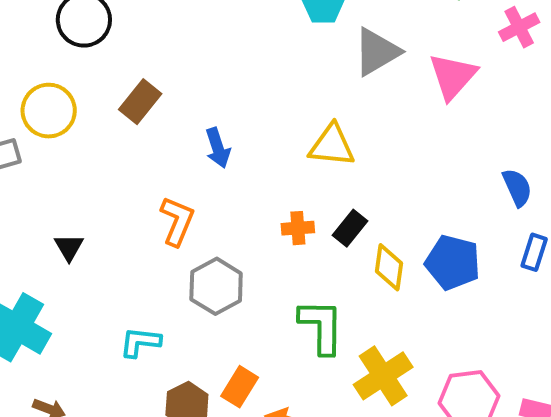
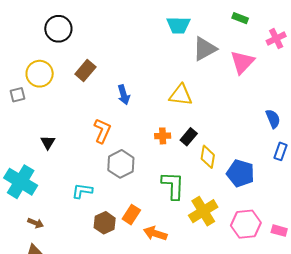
blue pentagon: (453, 262) -> (240, 173), moved

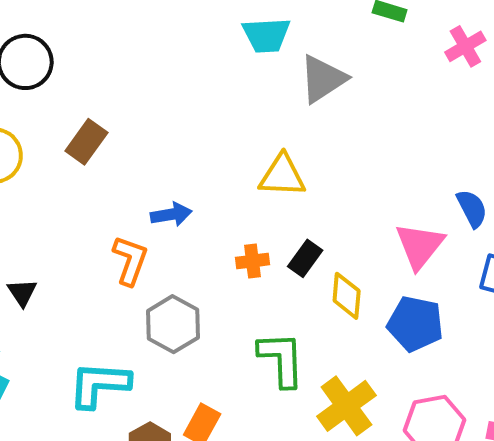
pink triangle: (242, 62) -> (420, 246), moved
blue arrow: (124, 95) -> (171, 214), moved, turned -78
cyan L-shape: (82, 191) -> (99, 385), size x1.5

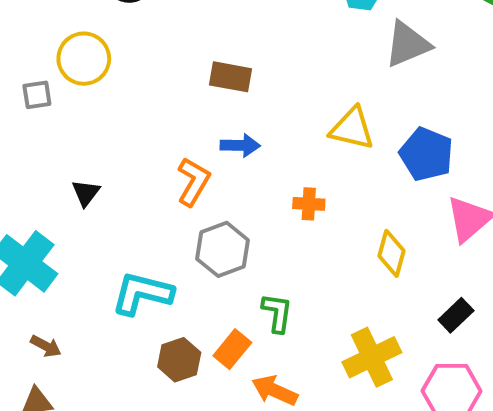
brown rectangle: (86, 142) -> (231, 77), moved, turned 54
black rectangle: (305, 258) -> (456, 315), moved
blue pentagon: (415, 324) -> (426, 154), moved
green L-shape: (281, 359) -> (277, 313), moved, size x0.7

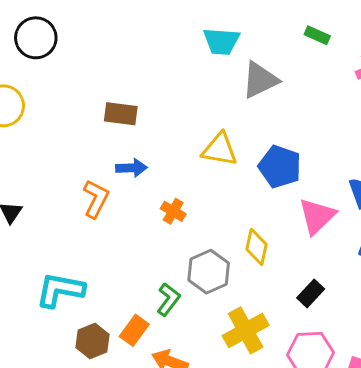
orange cross: (309, 204) -> (173, 211), moved, turned 30
gray hexagon: (223, 249) -> (209, 272), moved
green L-shape: (277, 313) -> (168, 299), turned 32

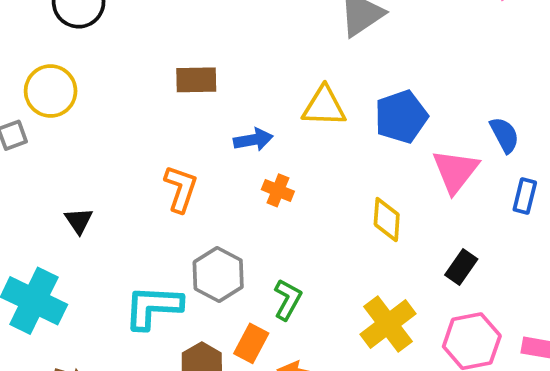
blue pentagon: (280, 167) -> (401, 117), turned -30
blue arrow: (131, 168) -> (253, 140), moved
gray hexagon: (209, 272) -> (218, 275), moved

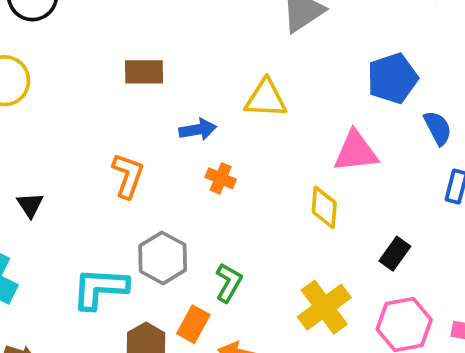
blue pentagon: (401, 117) -> (392, 78), moved
pink triangle: (455, 171) -> (356, 152), moved, turned 45

